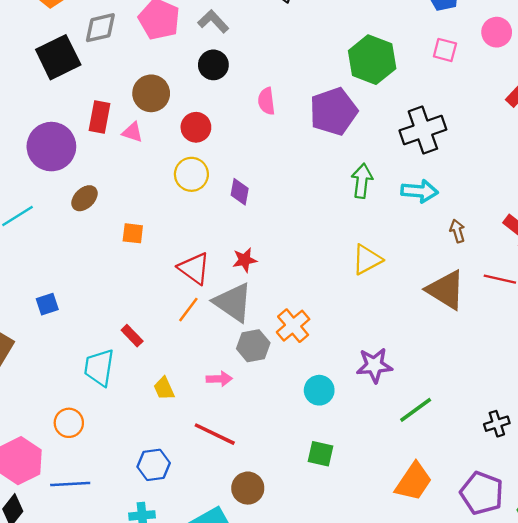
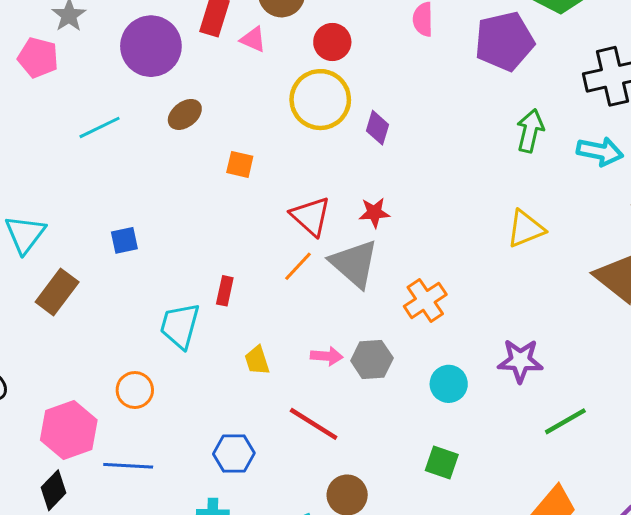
yellow circle: (191, 174) -> (320, 100), size x1.4
red rectangle: (132, 336) -> (225, 291), turned 50
gray hexagon: (253, 346) -> (372, 359), moved

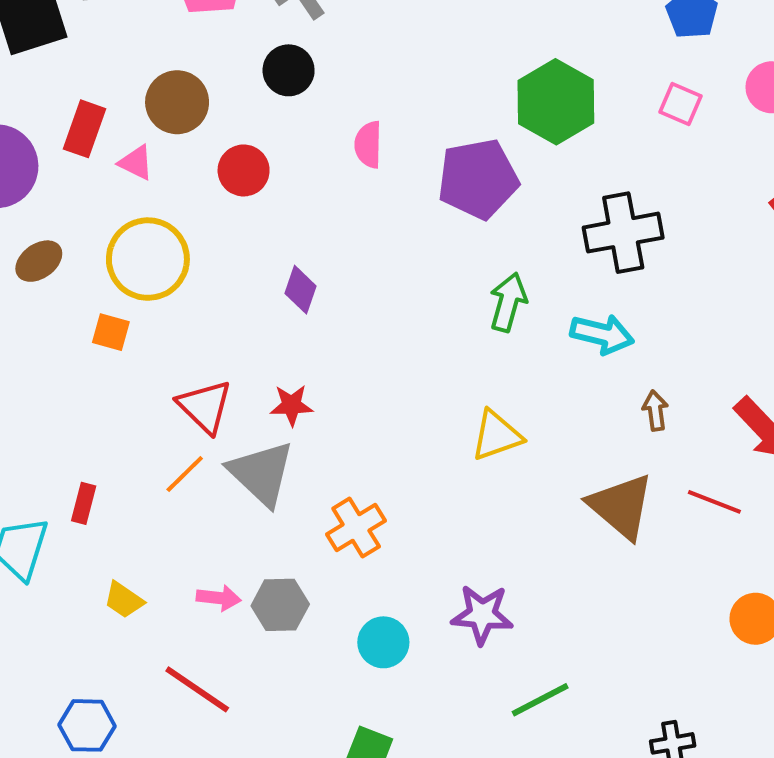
yellow circle: (320, 100) -> (148, 259), moved
yellow trapezoid: (257, 360) -> (124, 600), turned -40

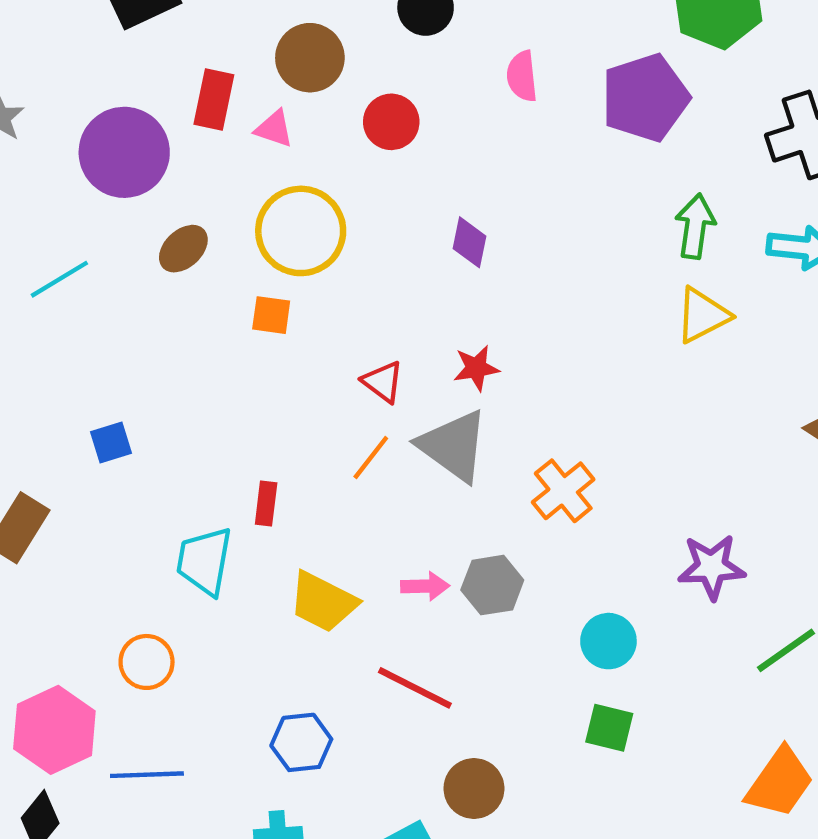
red triangle: (205, 406) -> (383, 382), size x0.7
yellow triangle: (497, 435) -> (702, 315), moved
yellow trapezoid: (124, 600) -> (323, 602), size x1.6
cyan circle: (383, 642) -> (608, 641), moved

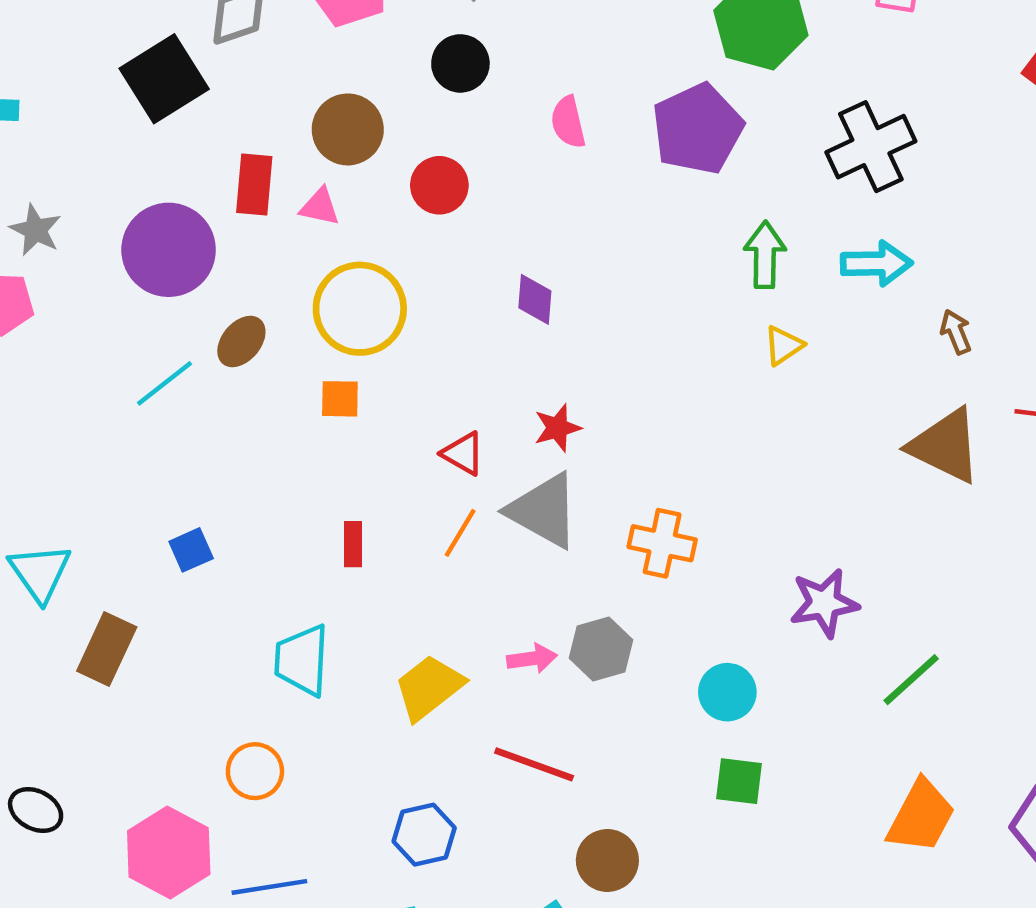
cyan line: (59, 279) -> (165, 383), moved
yellow triangle: (702, 315) -> (783, 345), size x0.7
orange cross: (563, 491) -> (662, 543), turned -32
red rectangle: (266, 503) -> (353, 544), moved
yellow trapezoid: (323, 602) -> (429, 687), turned 122

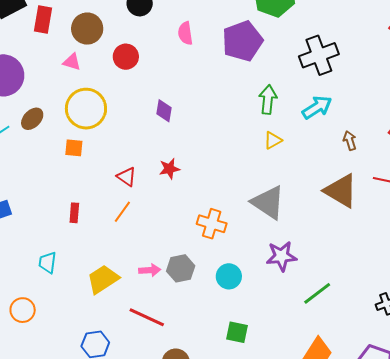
red rectangle: (254, 184) -> (43, 20), moved
cyan arrow: (876, 263) -> (317, 107), turned -36
gray triangle: (544, 511) -> (268, 202), moved
cyan trapezoid: (302, 660) -> (47, 262), size x0.7
cyan circle: (727, 692) -> (229, 276), moved

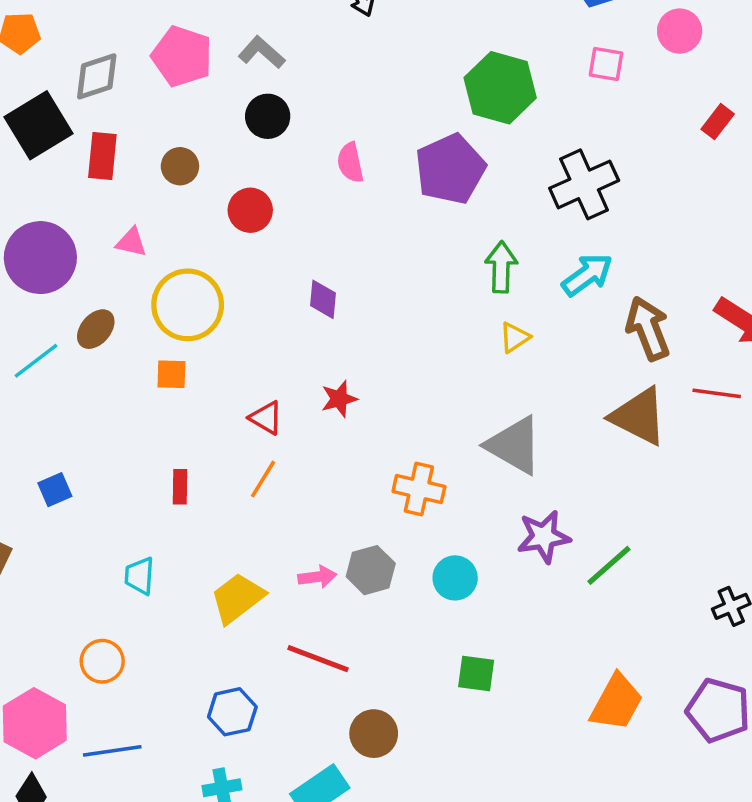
brown circle: (87, 29) -> (180, 166), size x0.7
pink triangle: (72, 62) -> (131, 242), moved
brown arrow: (350, 141) -> (648, 328), size x1.8
green line: (317, 293) -> (609, 565), moved

